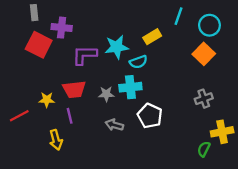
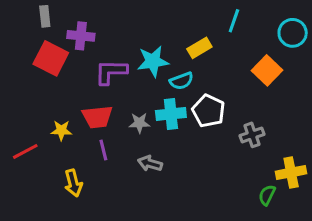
cyan circle: (209, 25) -> (293, 33), moved
gray cross: (204, 99) -> (252, 135), moved
purple line: (70, 116) -> (103, 150), moved
white pentagon: (150, 116) -> (208, 111), moved

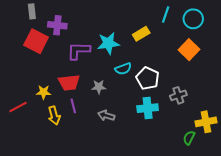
cyan circle: (293, 33) -> (193, 19), moved
cyan semicircle: (181, 81) -> (123, 69), moved
cyan cross: (171, 114) -> (148, 108), moved
yellow arrow: (73, 183) -> (54, 115), moved

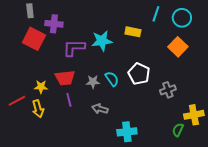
yellow rectangle: (141, 34) -> (133, 32), turned 42
cyan semicircle: (123, 69) -> (112, 79), moved, turned -105
cyan cross: (148, 108) -> (127, 132), moved
yellow arrow: (54, 115) -> (38, 109), moved

